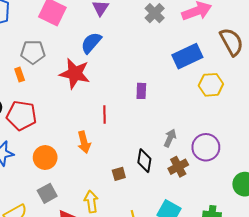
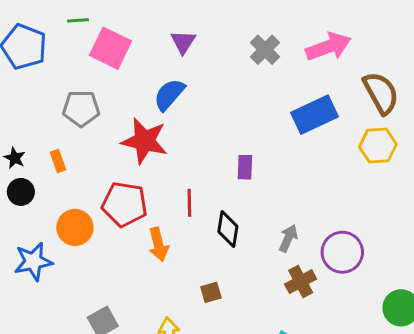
orange rectangle: (20, 75) -> (58, 161), moved
yellow hexagon: (211, 85) -> (378, 146), moved
red pentagon: (22, 116) -> (124, 204), moved
orange circle: (45, 158) -> (75, 227), moved
black diamond: (144, 161) -> (228, 229), moved

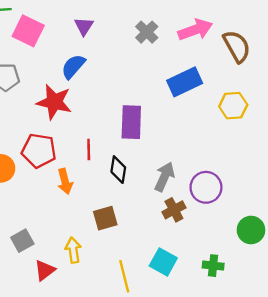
brown semicircle: (381, 93) -> (237, 46), moved
purple rectangle: (245, 167) -> (131, 122), size x1.8
gray arrow: (288, 238) -> (164, 177), size x1.4
brown square: (211, 292) -> (105, 218), size x1.5

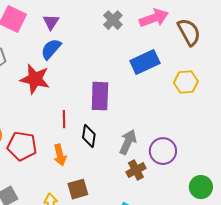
purple triangle: (84, 26) -> (51, 22), moved
red pentagon: (39, 151) -> (22, 146), moved
orange arrow: (65, 181) -> (60, 155), moved
brown square: (105, 218) -> (78, 189), moved

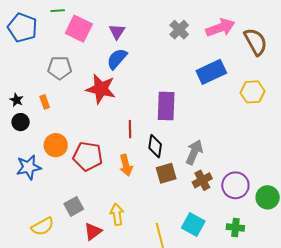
purple circle: (163, 151) -> (235, 185), moved
brown square: (78, 189) -> (166, 173), moved

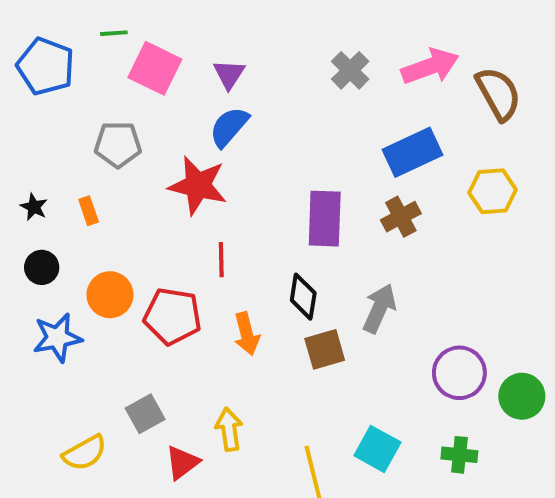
black circle: (21, 122) -> (42, 267), moved
red line: (130, 129) -> (221, 260), moved
brown cross: (202, 180) -> (401, 217), moved

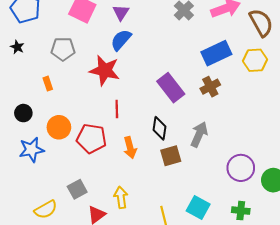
yellow hexagon: (493, 191) -> (255, 60), moved
black star: (34, 207) -> (17, 47), moved
purple rectangle: (325, 219) -> (171, 88), turned -40

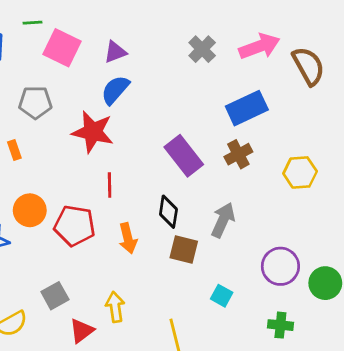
purple triangle: (121, 12) -> (115, 52), turned 36
yellow hexagon: (255, 60) -> (300, 172), moved
brown square: (171, 156) -> (184, 249), turned 30
cyan square: (198, 208) -> (222, 296), moved, size x0.7

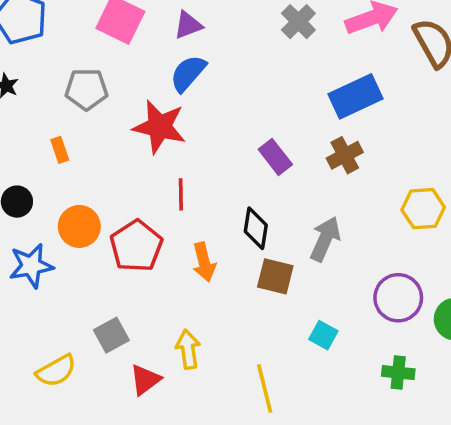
purple rectangle: (184, 156) -> (275, 157), size x0.7
yellow hexagon: (300, 172) -> (423, 209), moved
red pentagon: (75, 226) -> (136, 246), turned 30

